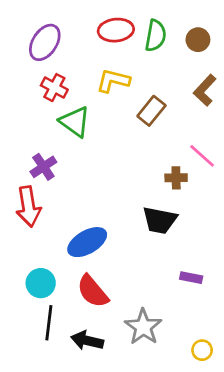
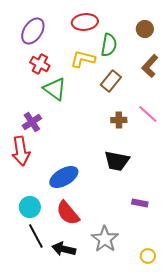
green semicircle: (156, 36) -> (109, 45), moved
brown cross: (176, 178) -> (119, 120), moved
black line: (49, 323) -> (36, 236), turned -35

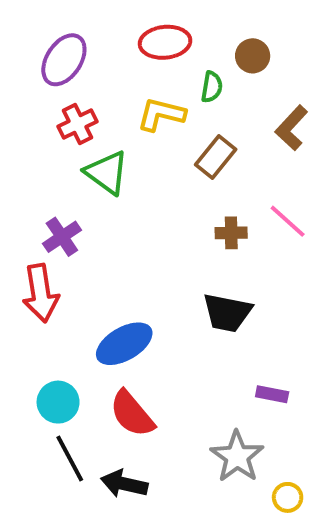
brown circle: (145, 29) -> (253, 56), moved
green semicircle: (109, 45) -> (212, 87), size x0.7
red cross: (40, 64) -> (78, 124), turned 36
gray star: (105, 239) -> (237, 457), moved

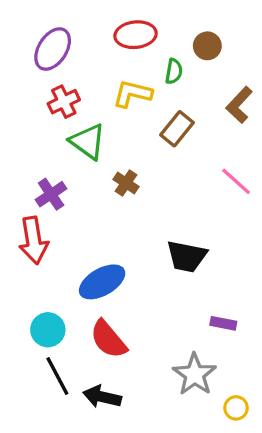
brown cross: (231, 233) -> (126, 183), moved, turned 35

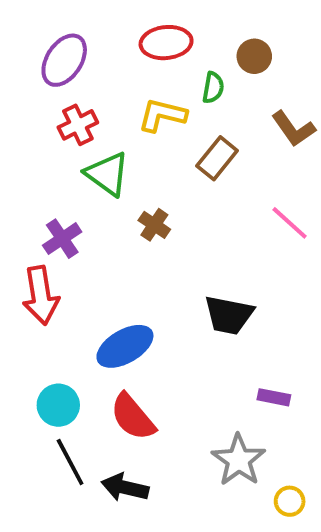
brown L-shape: (239, 105) -> (293, 129), turned -78

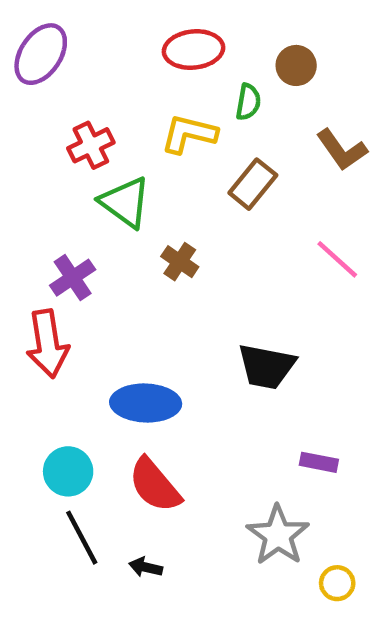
purple ellipse: (64, 60) -> (41, 54), moved
blue ellipse: (125, 346) -> (146, 403), turned 32
black arrow: (125, 487) -> (146, 567), size x0.6

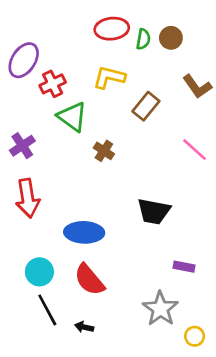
purple ellipse: (41, 54) -> (24, 60), moved
green semicircle: (248, 102) -> (143, 39), moved
purple cross: (73, 278) -> (22, 146), moved

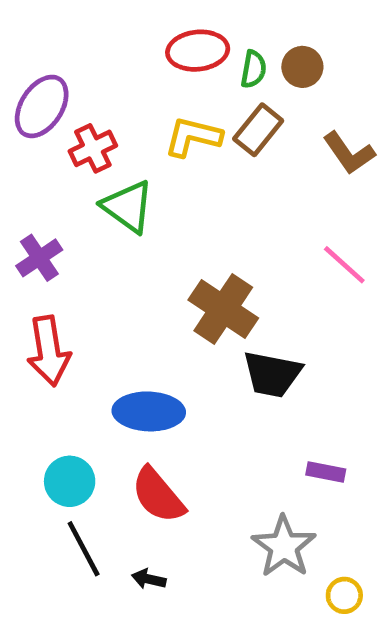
brown rectangle: (146, 106) -> (258, 130), moved
brown cross: (104, 151) -> (223, 309), moved, size x1.8

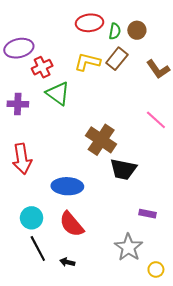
purple ellipse: (42, 106) -> (19, 48), turned 44
purple cross: (39, 258) -> (18, 104), moved, turned 36

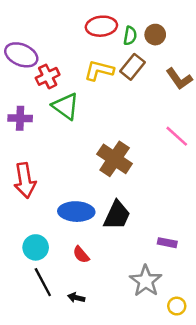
purple ellipse: (19, 48) -> (21, 55), turned 36
black trapezoid: (123, 169) -> (117, 215), moved, turned -76
red semicircle: (72, 224) -> (81, 255), size x0.6

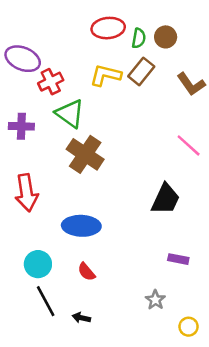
brown cross: (115, 159) -> (85, 154), moved
black trapezoid: (117, 215) -> (166, 199), moved
gray star: (146, 281) -> (155, 300), size x0.6

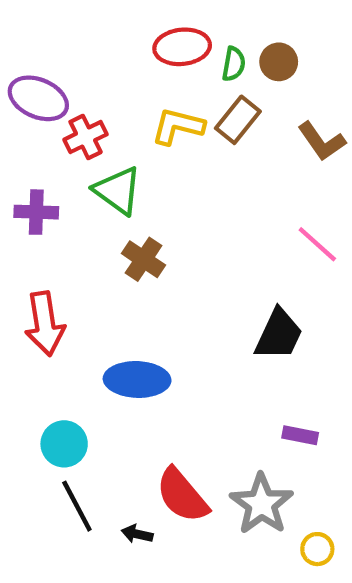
brown cross: (85, 154) -> (143, 259), size x0.7
red semicircle: (86, 272) -> (182, 495), moved, size x1.8
gray star: (155, 300) -> (262, 504), size x1.8

